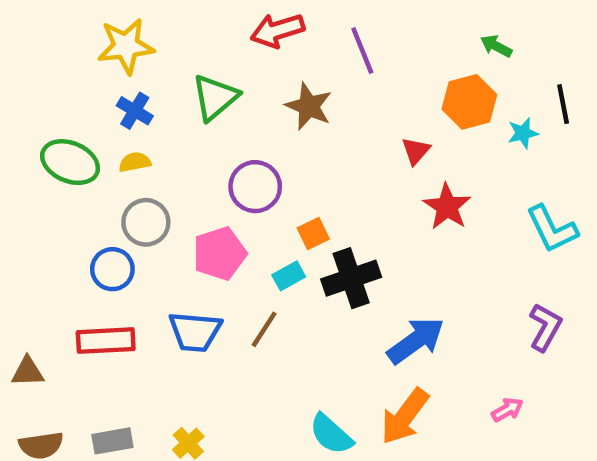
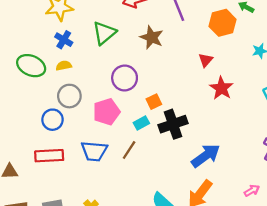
orange hexagon: (469, 102) -> (223, 23), moved

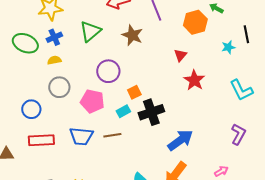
blue cross: (64, 40) -> (54, 37), turned 35
green ellipse: (31, 66) -> (25, 43), moved
pink pentagon: (107, 112) -> (92, 101), turned 30
blue circle: (53, 120) -> (31, 109), moved
brown line: (129, 150) -> (112, 135), turned 48

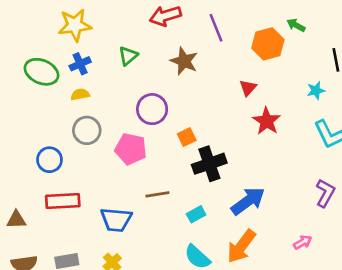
green triangle: (90, 31) -> (128, 56), size x0.7
cyan star: (228, 47) -> (316, 90), moved
cyan rectangle: (123, 111) -> (196, 214), moved
blue trapezoid: (81, 136) -> (116, 220), moved

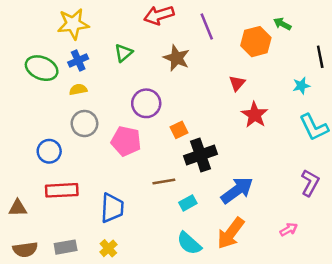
brown line: (157, 194) -> (164, 181), moved
blue trapezoid: (116, 220) -> (112, 208), turned -92

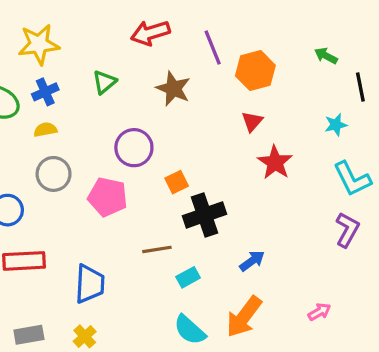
green arrow: (282, 24) -> (326, 56), moved
orange hexagon: (256, 42) -> (255, 71), moved
purple L-shape: (310, 183) -> (347, 230), moved
blue arrow: (237, 190) -> (252, 261), size x0.6

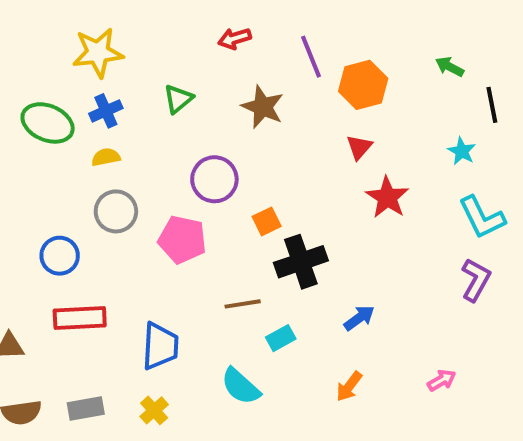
red arrow: (150, 33) -> (235, 39), size x0.7
cyan star: (336, 125) -> (462, 151), turned -30
orange arrow: (244, 317) -> (349, 386), size x0.6
cyan semicircle: (190, 330) -> (241, 386), moved

